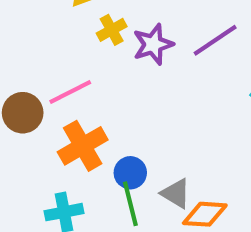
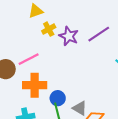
purple star: (153, 44) -> (69, 36), turned -30
orange cross: (83, 146) -> (35, 85), turned 30

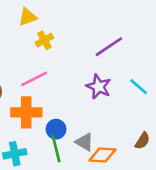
purple star: (69, 36) -> (99, 87), moved
pink line: (29, 59) -> (34, 79), moved

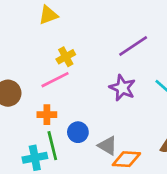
yellow cross: (44, 40) -> (66, 57), moved
orange cross: (26, 112) -> (47, 115), size x0.6
green line: (56, 149) -> (52, 146), moved

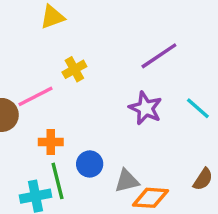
pink line: (55, 80) -> (36, 96), moved
gray triangle: (108, 146) -> (127, 181), turned -45

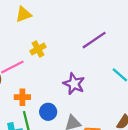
purple star: (145, 108) -> (74, 84), moved

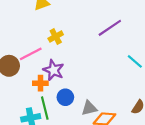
purple star: (74, 84) -> (53, 70), moved

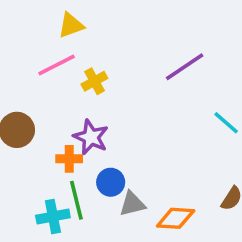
pink line: (31, 54) -> (57, 65), moved
gray triangle: (89, 108) -> (132, 204), moved

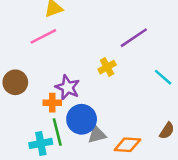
yellow cross: (94, 81) -> (107, 67), moved
blue circle: (111, 182) -> (82, 119), size x1.5

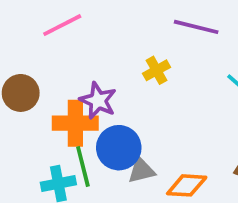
purple line: (134, 38) -> (196, 27), turned 48
orange cross: (52, 103) -> (75, 123), size x1.6

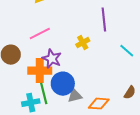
pink line: (62, 25) -> (40, 34), moved
purple line: (196, 27) -> (104, 20), turned 70

